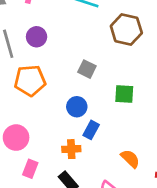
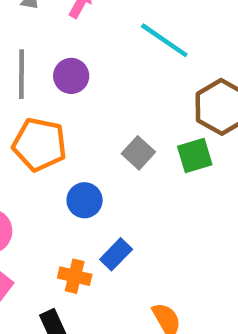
green square: (124, 94) -> (195, 156), moved, turned -36
blue circle: (77, 107) -> (85, 200), moved

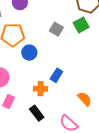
blue circle: (85, 200) -> (29, 53), moved

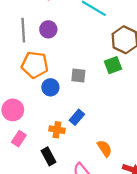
gray square: (56, 29) -> (78, 75), moved, turned -32

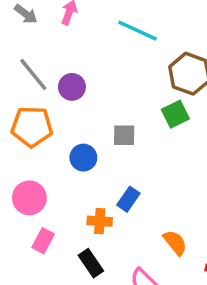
purple circle: (48, 29) -> (72, 87), moved
gray line: (23, 30) -> (33, 74), turned -30
orange pentagon: (35, 65) -> (32, 127), moved

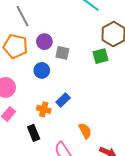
purple circle: (72, 87) -> (44, 42), moved
gray square: (124, 135) -> (62, 53), moved

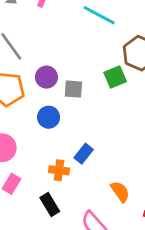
green square: (101, 56) -> (115, 77), moved

